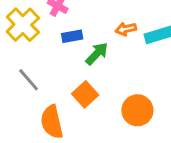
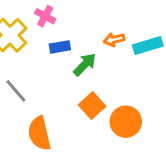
orange square: (85, 94) -> (92, 106), moved

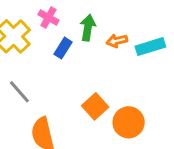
blue rectangle: (60, 47) -> (63, 48), turned -48
green arrow: (85, 65) -> (88, 28), moved, turned -35

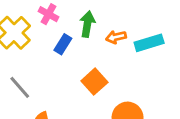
orange square: (95, 106) -> (94, 82), moved

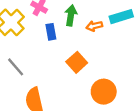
cyan rectangle: (149, 43) -> (121, 17), moved
blue rectangle: (63, 44) -> (51, 32), turned -42

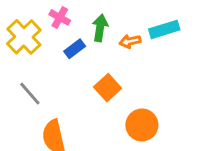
blue rectangle: (51, 32) -> (75, 49), turned 63

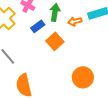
orange square: (108, 88) -> (55, 41), moved

